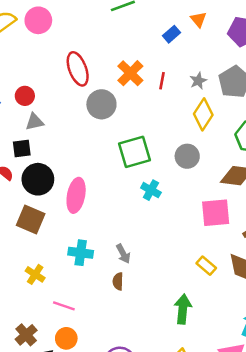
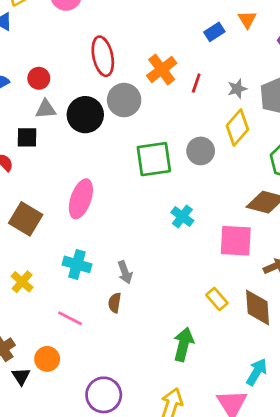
gray circle: (187, 156) -> (201, 151), moved
black circle: (38, 179) -> (85, 115), moved
cyan cross: (151, 190) -> (182, 217), moved
pink line: (64, 306) -> (70, 318), moved

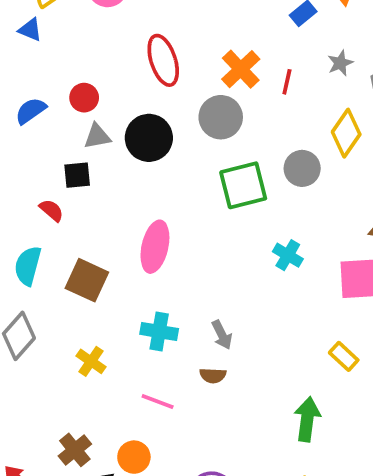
gray star: (237, 89) -> (340, 63), moved
gray circle: (124, 100) -> (221, 117), moved
brown semicircle: (115, 303) -> (213, 375), turned -90

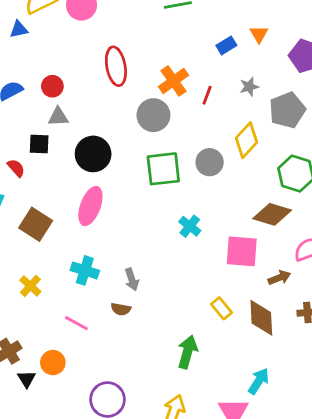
blue triangle: (30, 30) -> (19, 29), turned -42
black circle: (149, 138) -> (93, 154), moved

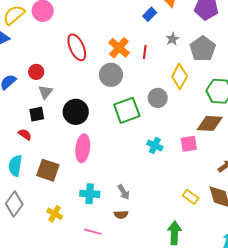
gray triangle: (58, 117) -> (45, 92), turned -35
pink square: (242, 251) -> (189, 144), moved, size x0.7

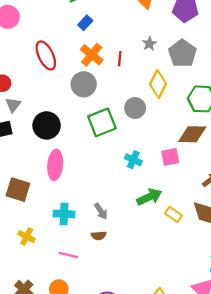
blue rectangle: (150, 14) -> (85, 23), moved
green arrow: (174, 233) -> (149, 197), moved, turned 65

